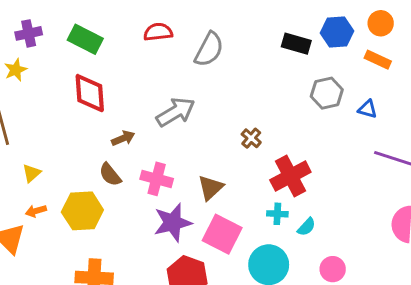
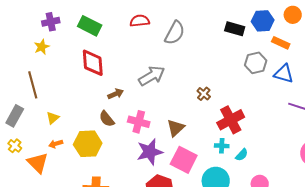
orange rectangle: (378, 60) -> (281, 43), moved
blue triangle: (368, 109) -> (284, 74), size x1.5

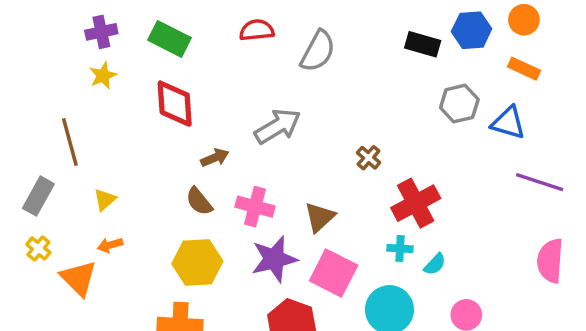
orange rectangle: (281, 43) -> (524, 69), moved
yellow star: (42, 47) -> (103, 76), moved
yellow hexagon: (88, 144) -> (197, 262), moved

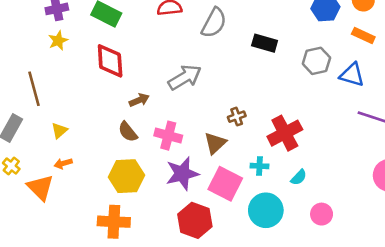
black rectangle: (423, 44) -> (265, 43), moved
brown cross: (369, 158) -> (237, 117), moved, turned 30
cyan cross: (400, 249) -> (259, 166), moved

